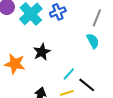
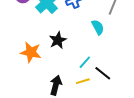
cyan semicircle: (93, 41) -> (98, 27), moved

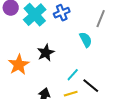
orange star: (31, 52) -> (19, 65), turned 30

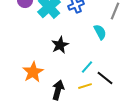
orange star: (19, 65) -> (33, 72), moved

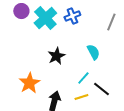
cyan semicircle: (100, 32) -> (93, 52), moved

